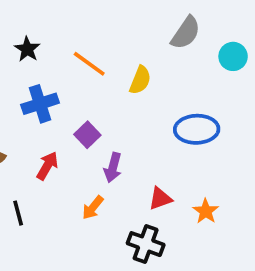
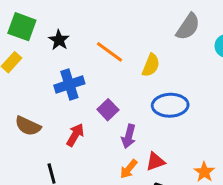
blue ellipse: (197, 129) -> (170, 105), moved
red triangle: (160, 198) -> (155, 162), moved
orange arrow: (93, 208) -> (129, 169), moved

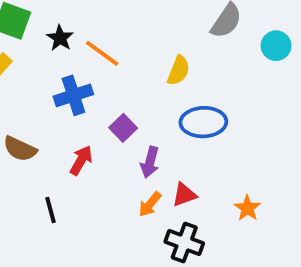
orange line: (109, 52) -> (102, 53), moved

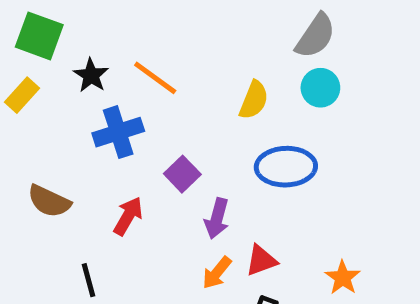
black star: (60, 38) -> (91, 75), moved
cyan circle: (276, 46) -> (320, 88), moved

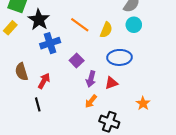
black star: (91, 75) -> (39, 20), size x1.5
orange line: (155, 78) -> (80, 25), moved
brown semicircle: (49, 201) -> (21, 72), turned 48
red arrow: (128, 216) -> (44, 81), moved
red triangle: (261, 260) -> (111, 83), moved

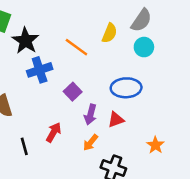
yellow semicircle: (106, 30) -> (110, 33), moved
red arrow: (44, 81) -> (54, 132), moved

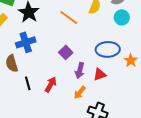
blue cross: (40, 70) -> (26, 42), moved
orange star: (155, 145) -> (131, 60), moved
black line: (24, 146) -> (28, 83), moved

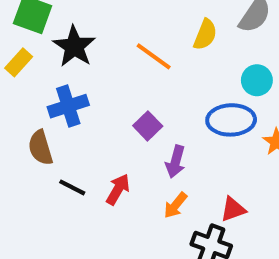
cyan circle: (122, 17) -> (257, 80), moved
red triangle: (100, 74) -> (233, 209), moved
black line: (28, 83) -> (72, 187), turned -48

